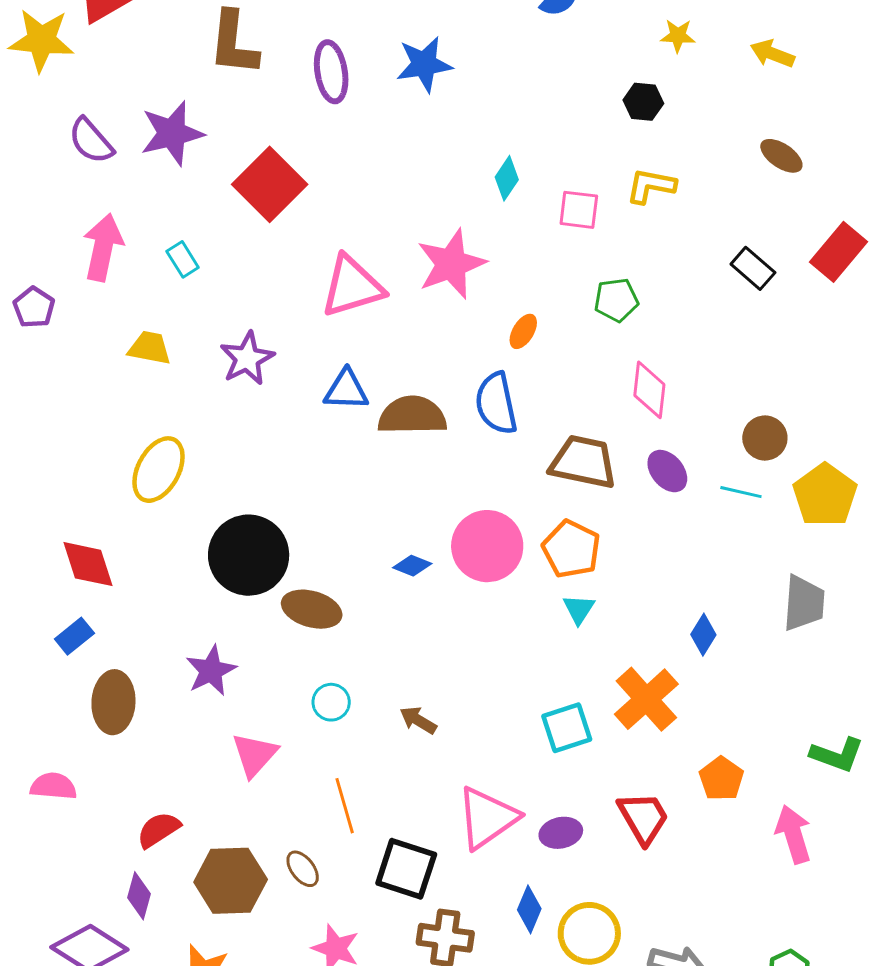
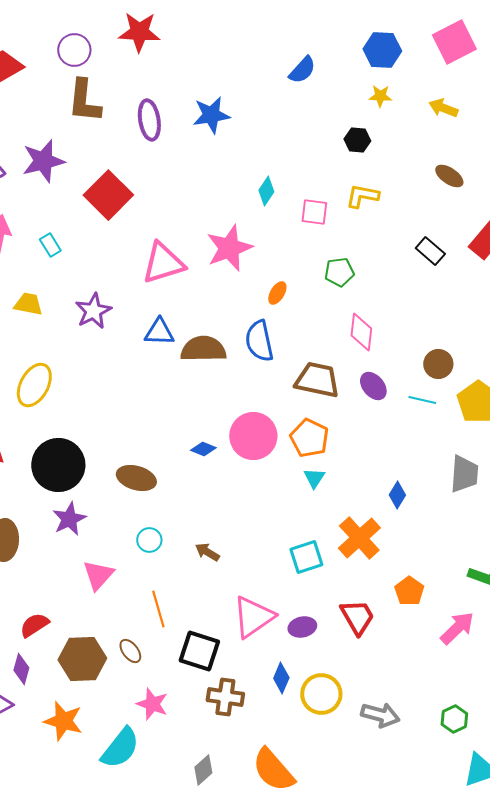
black circle: (249, 555) -> (58, 465), moved
pink arrow: (793, 834) -> (457, 628), turned 63

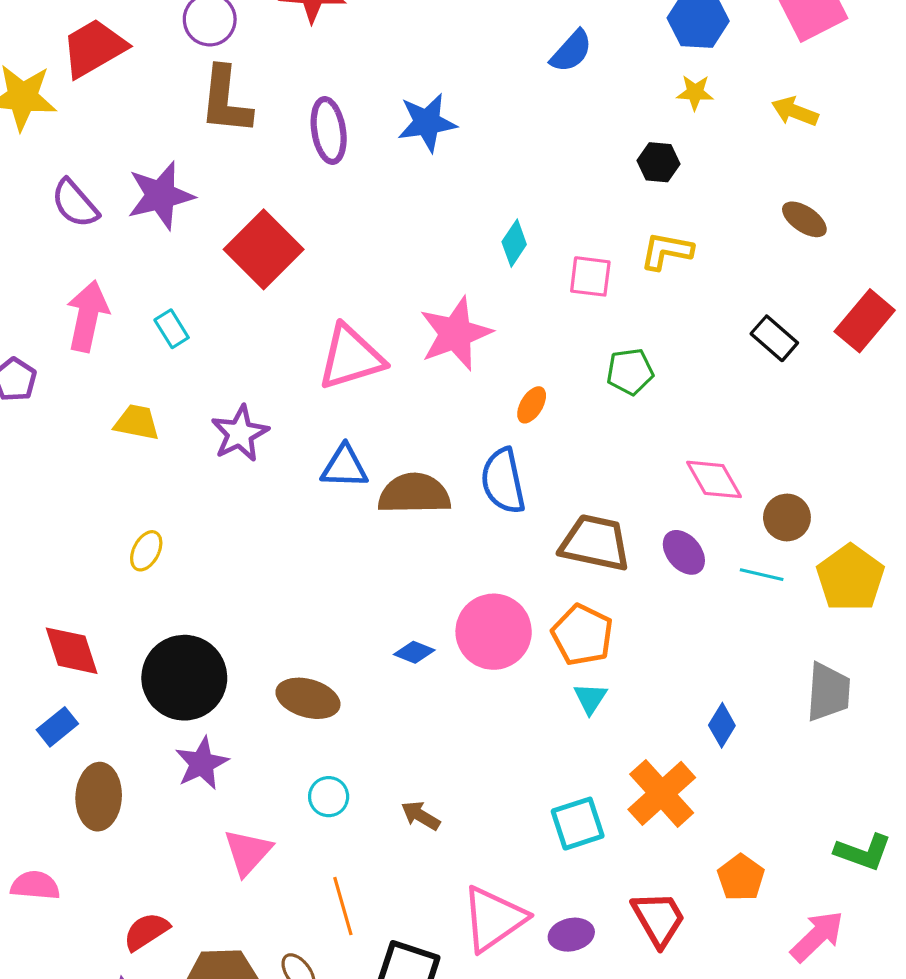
pink diamond: (361, 332) -> (714, 479), moved, turned -36
yellow ellipse: (34, 385) -> (146, 551), size x0.6

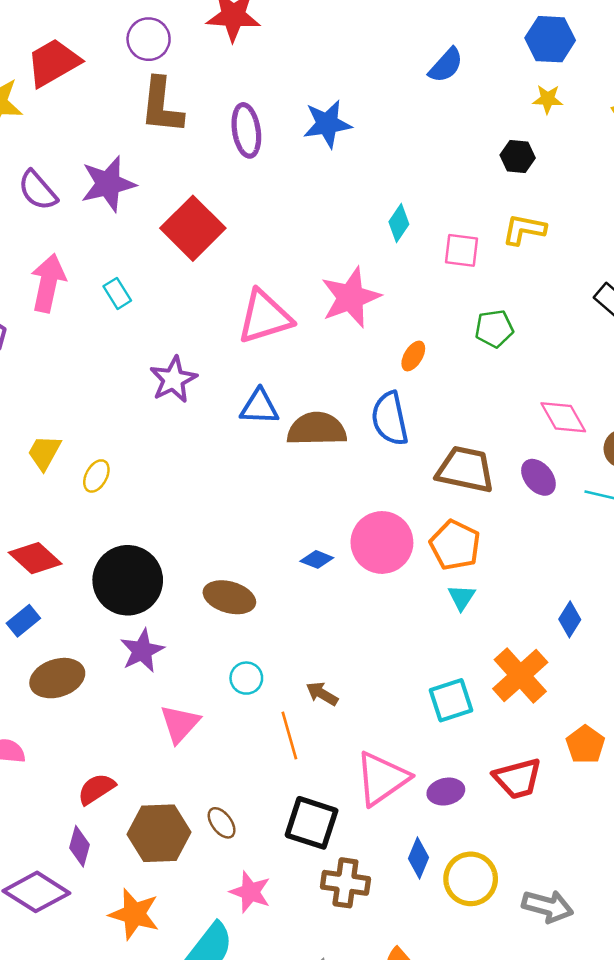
yellow trapezoid: (137, 422) -> (44, 452), moved, turned -72
red diamond: (72, 651) -> (35, 558), turned -30
brown ellipse: (99, 797) -> (57, 678), turned 69
orange line: (343, 906) -> (289, 735), moved
red trapezoid: (658, 919) -> (518, 778), turned 105

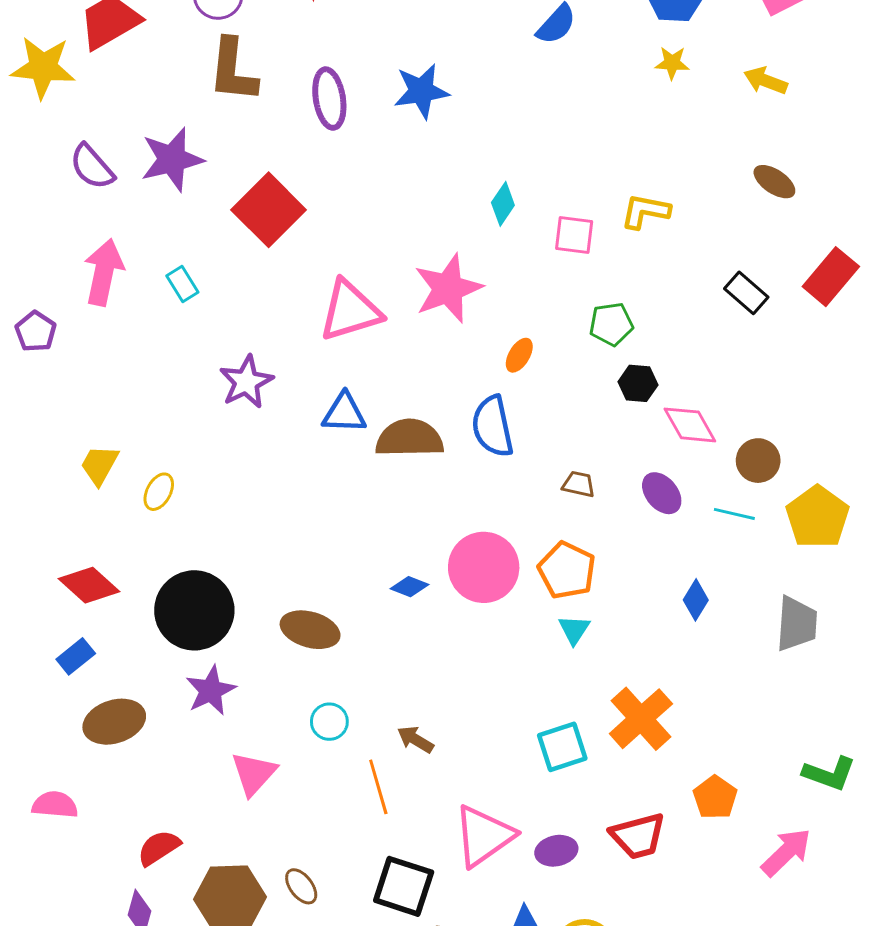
black hexagon: (518, 156) -> (638, 383), moved
brown trapezoid: (465, 469) -> (579, 484), size x0.5
blue diamond: (570, 619) -> (696, 600), moved

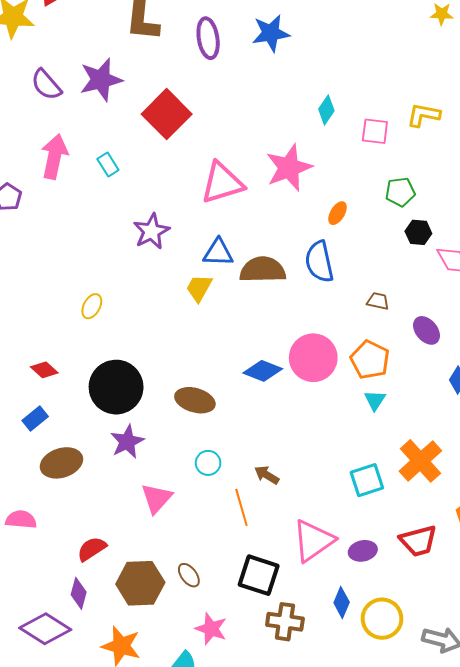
yellow trapezoid: (99, 465) -> (199, 288), moved
purple ellipse: (662, 493) -> (426, 330), moved
red diamond: (89, 585) -> (44, 370), size x0.7
blue diamond: (409, 587) -> (263, 371), size x1.5

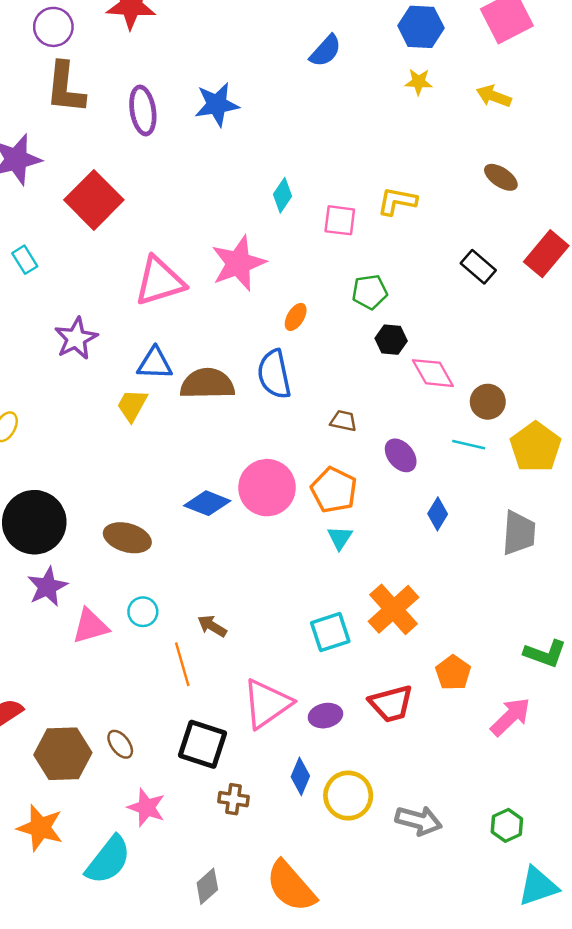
pink triangle: (156, 498) -> (90, 626), moved, turned 32
brown cross: (285, 622) -> (234, 799), size x0.7

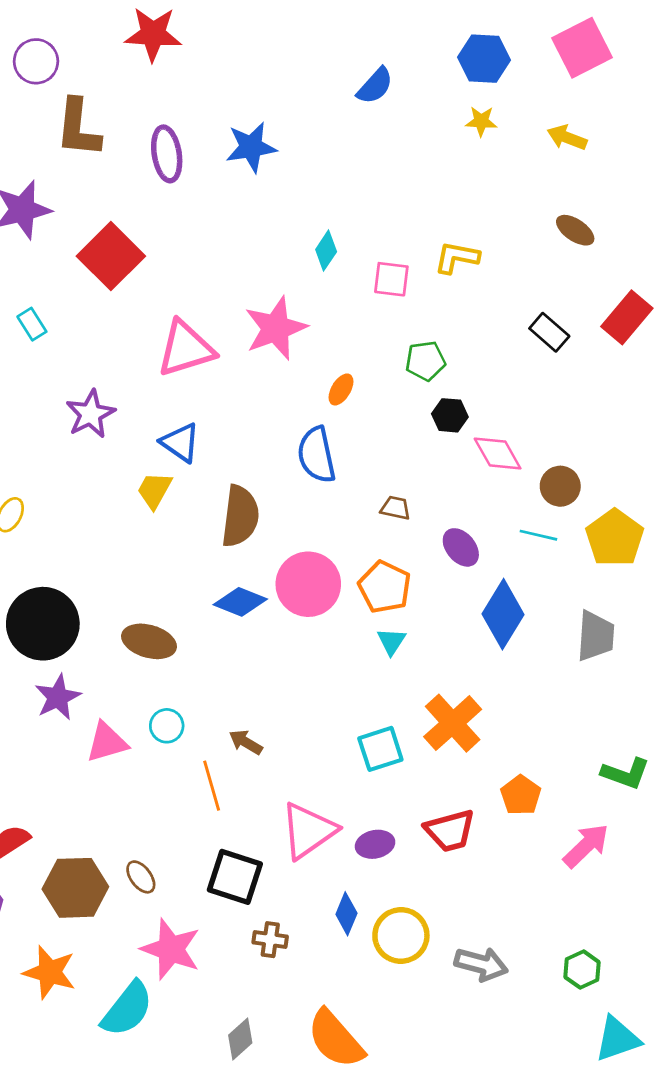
purple circle: (53, 27) -> (36, 61), moved
blue triangle: (155, 363) -> (180, 443), turned 33
brown semicircle: (207, 384) -> (240, 516), moved, turned 98
blue diamond: (438, 514) -> (503, 614), size x1.8
pink star: (146, 807) -> (171, 949), size x1.4

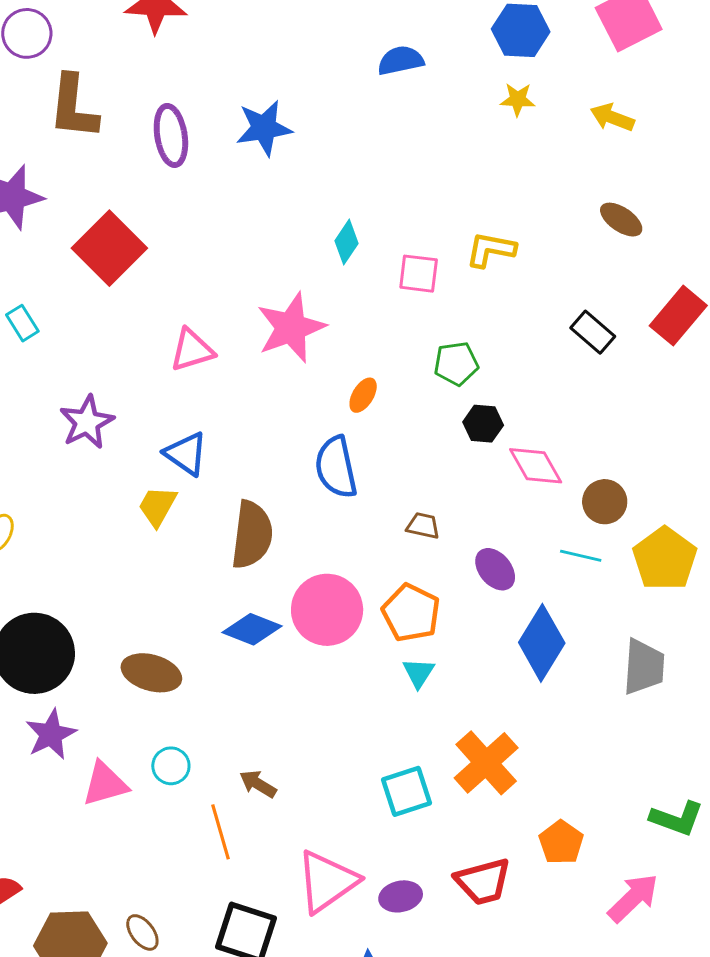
blue semicircle: (375, 86) -> (401, 60), turned -144
pink triangle: (186, 349) -> (192, 350), size x0.7

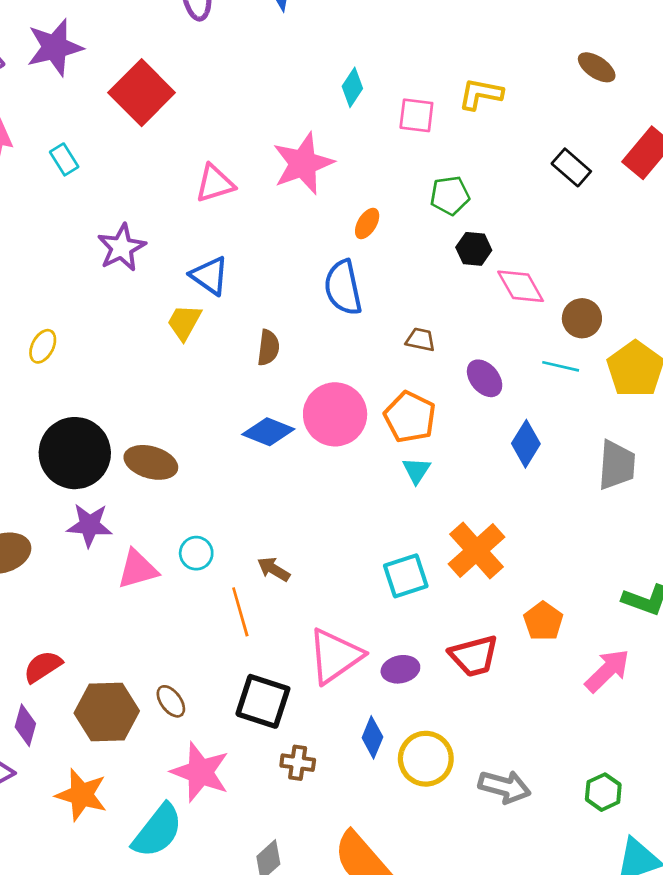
brown semicircle: (252, 535) -> (268, 348), size x0.6
blue diamond: (542, 643) -> (526, 444), size x0.7
brown ellipse: (151, 673) -> (151, 462), moved
purple star: (51, 734) -> (89, 525), turned 30

